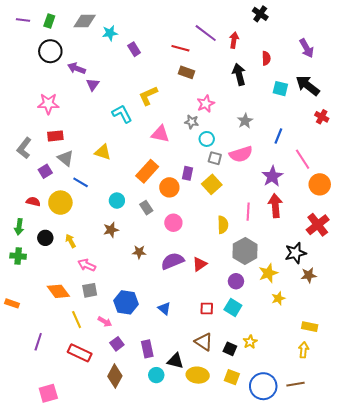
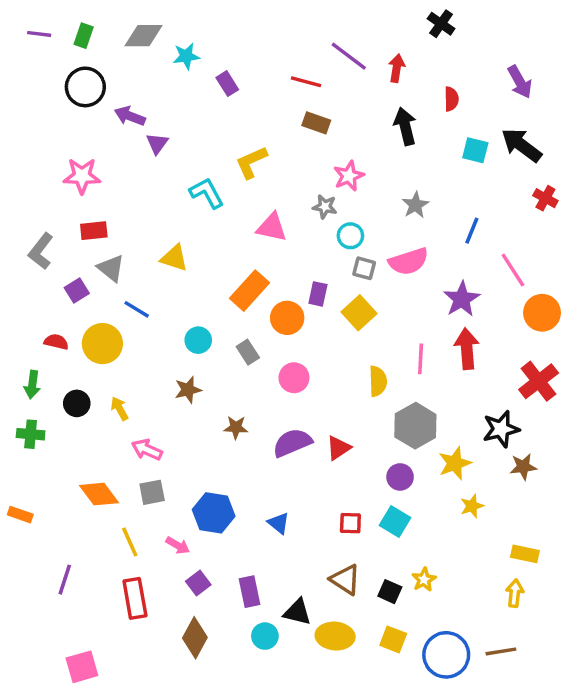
red rectangle: (80, 353) -> (135, 598), turned 55

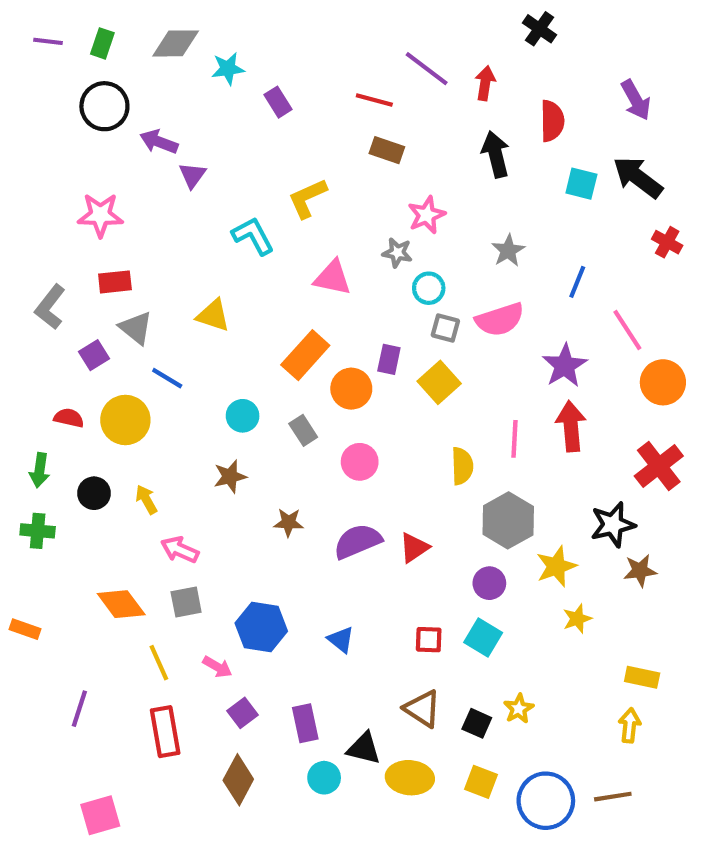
red semicircle: (451, 99) -> (552, 121), size x1.4

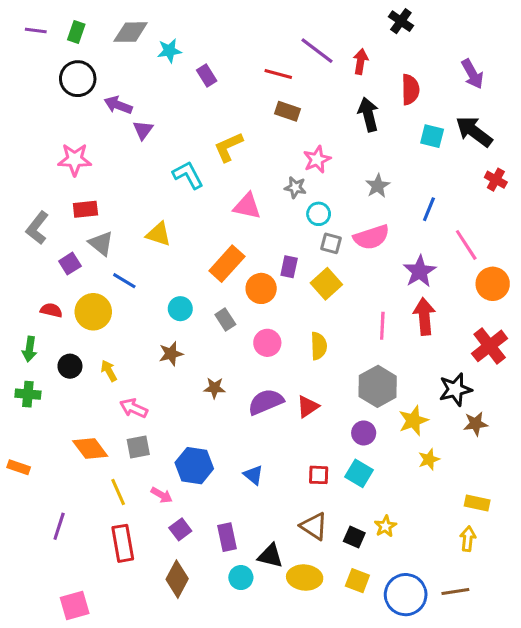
yellow semicircle: (462, 466) -> (319, 346), moved

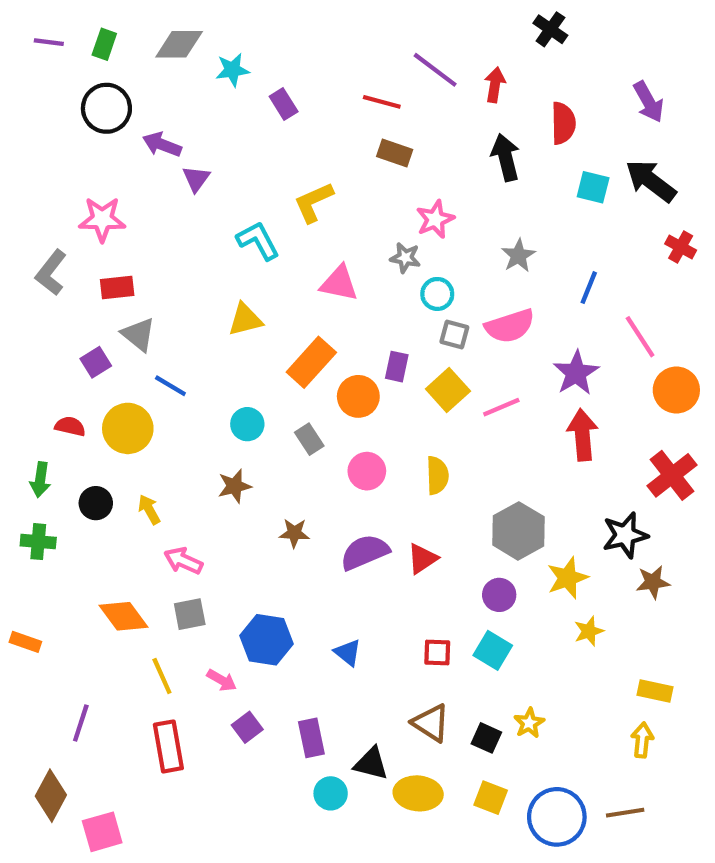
gray L-shape: (37, 228) -> (51, 273), moved
yellow triangle: (159, 234) -> (245, 320), moved, turned -32
pink line: (382, 326) -> (501, 407), moved, turned 64
brown diamond: (177, 579) -> (51, 796), moved

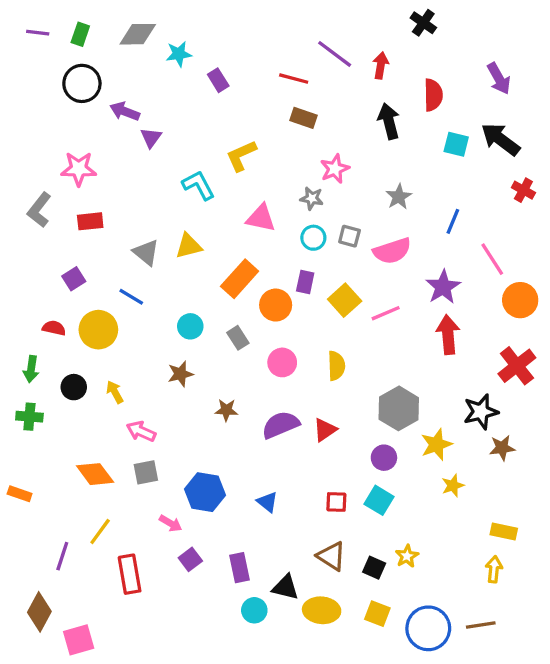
cyan circle: (437, 294) -> (313, 238), moved
gray triangle: (138, 335) -> (146, 253), moved
gray square: (454, 335) -> (349, 236), moved
yellow line: (162, 676) -> (100, 532), moved, turned 60

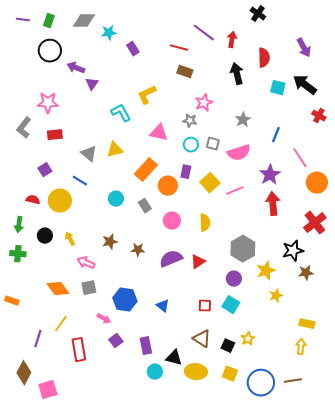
brown star: (180, 374) -> (110, 242), moved

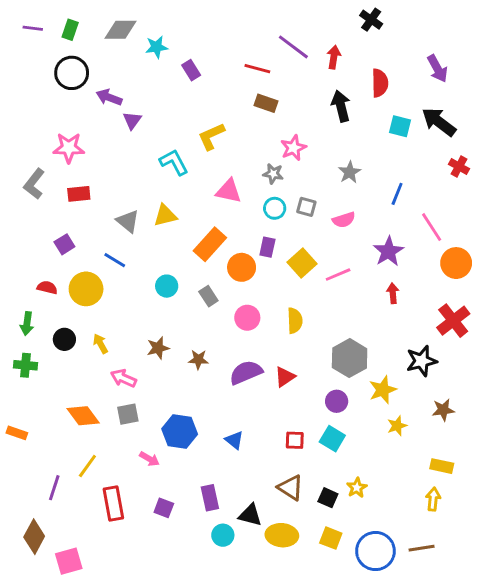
pink semicircle: (239, 153) -> (344, 220), size x0.7
red arrow: (273, 204) -> (393, 293), size x0.6
brown star: (306, 273) -> (443, 410), moved
purple square: (116, 341) -> (164, 508), moved, turned -32

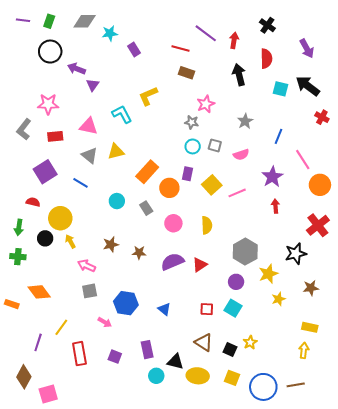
black cross: (371, 20) -> (267, 25), moved
pink triangle: (229, 191) -> (89, 126), moved
purple square: (64, 244) -> (45, 172), size x1.6
yellow circle: (86, 289) -> (60, 218), moved
orange diamond: (83, 416) -> (39, 292), moved

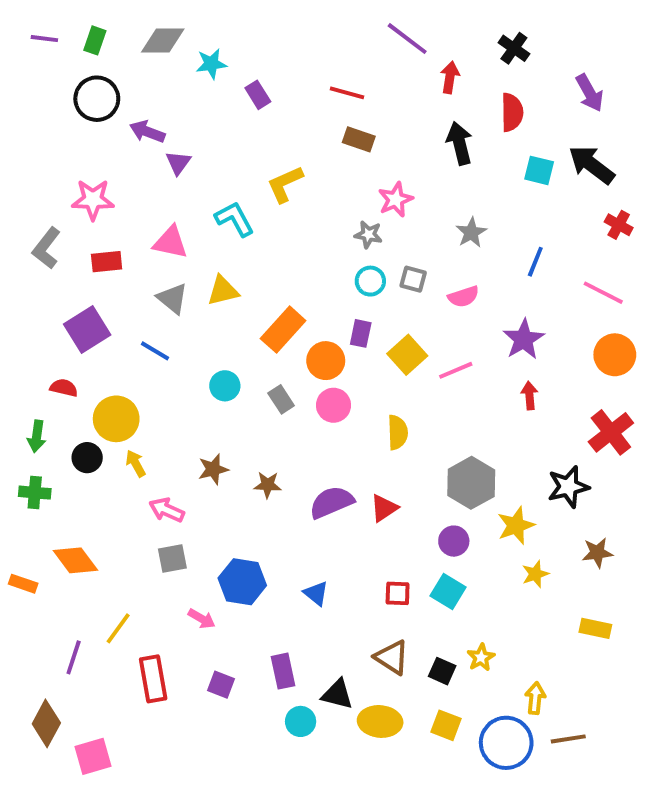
purple line: (206, 33) -> (407, 39), moved
pink line: (303, 160) -> (603, 293), moved, turned -30
pink circle: (173, 223) -> (333, 405), moved
yellow arrow: (304, 351) -> (535, 698), moved

